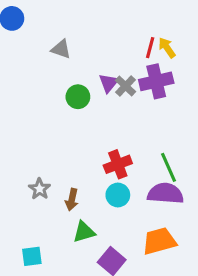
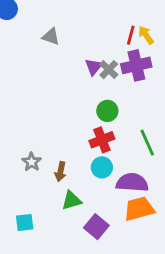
green circle: (78, 97) -> (107, 111), moved
purple semicircle: (165, 193) -> (132, 183), moved

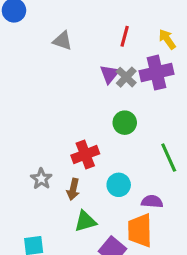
red line: (131, 35) -> (125, 36), moved
red cross: (102, 140) -> (85, 154), moved
purple semicircle: (132, 183) -> (152, 202), size x0.6
orange trapezoid: (139, 209) -> (140, 230), moved, turned -76

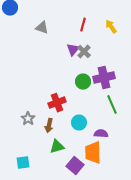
purple cross: (157, 73) -> (104, 78), moved

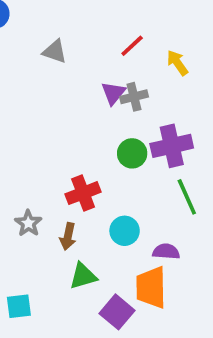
red line: (83, 25) -> (132, 46), turned 32
yellow arrow: (111, 27) -> (177, 63), moved
gray cross: (84, 52) -> (134, 97), turned 32

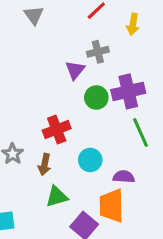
gray triangle: (55, 51) -> (34, 15), turned 35
yellow arrow: (177, 63) -> (133, 24), turned -135
purple triangle: (113, 93) -> (75, 70), moved

